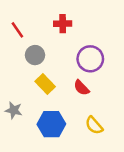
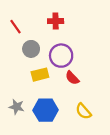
purple circle: (90, 59) -> (61, 56), moved
yellow rectangle: (45, 84) -> (40, 75), turned -60
gray star: (14, 110) -> (17, 107), moved

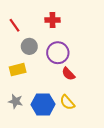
yellow rectangle: (40, 75) -> (18, 70), moved
yellow semicircle: (83, 111) -> (67, 102), moved

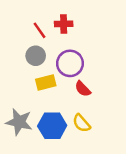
red line: (15, 25) -> (39, 30), moved
yellow rectangle: (18, 70) -> (46, 82), moved
gray star: (16, 101) -> (19, 122), size x1.5

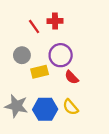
gray circle: (36, 56) -> (22, 55), moved

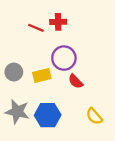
red line: (34, 26) -> (36, 28), turned -32
gray circle: (22, 55) -> (14, 72), moved
yellow semicircle: (71, 107) -> (94, 116), moved

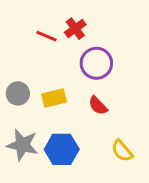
red cross: (58, 22) -> (75, 29), turned -35
purple circle: (64, 58) -> (96, 63), moved

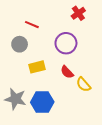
red cross: (75, 29) -> (78, 13), moved
gray circle: (18, 93) -> (20, 44), moved
yellow semicircle: (122, 151) -> (84, 85), moved

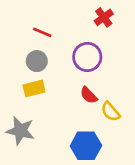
gray circle: (20, 44) -> (37, 61), moved
yellow rectangle: (37, 67) -> (34, 88), moved
blue hexagon: (42, 102) -> (86, 146), moved

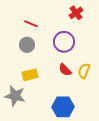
yellow rectangle: (34, 88) -> (30, 75), moved
yellow semicircle: (111, 112) -> (84, 71), moved, turned 63

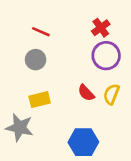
red cross: (76, 13) -> (101, 28), moved
purple circle: (64, 42) -> (106, 56), moved

